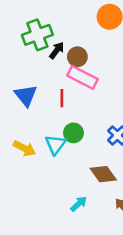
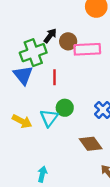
green cross: (37, 35) -> (33, 53), moved
pink rectangle: (83, 77) -> (87, 49), moved, turned -30
cyan arrow: (79, 204) -> (42, 174), moved, turned -35

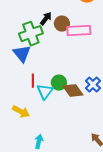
red line: (55, 77) -> (33, 81), moved
yellow arrow: (22, 121) -> (21, 112), moved
brown diamond: (91, 144) -> (73, 91), moved

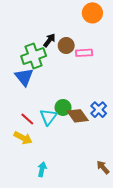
pink rectangle: (79, 31) -> (84, 53), size x0.7
red line: (33, 81) -> (27, 119), moved, turned -48

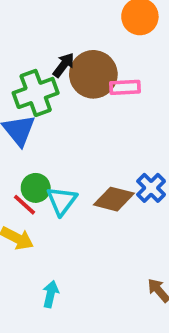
brown circle: (66, 45) -> (93, 74), size x1.6
green circle: (63, 107) -> (36, 188), moved
brown diamond: (78, 116) -> (114, 199), turned -40

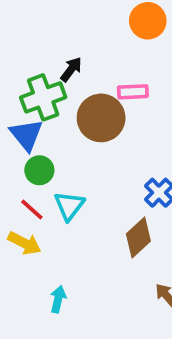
brown circle: (93, 74) -> (101, 118), moved
green circle: (36, 188) -> (39, 170), moved
brown diamond: (114, 199) -> (138, 238), moved, turned -57

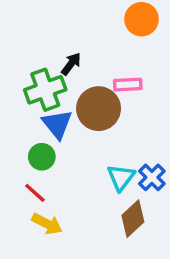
blue triangle: (26, 135) -> (57, 124), moved
cyan triangle: (69, 206) -> (121, 177), moved
yellow arrow: (24, 243) -> (47, 224), moved

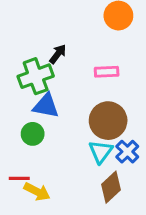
brown circle: (99, 109) -> (108, 121), moved
blue triangle: (57, 124) -> (46, 106), turned -40
red line: (35, 193) -> (19, 178), moved, turned -42

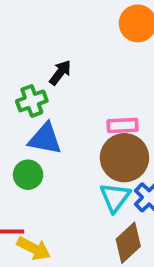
pink rectangle: (107, 72) -> (123, 126), moved
green cross: (36, 76) -> (32, 101), size x0.7

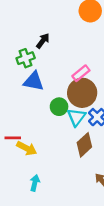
pink rectangle: (123, 126) -> (81, 73), turned -36
green circle: (28, 175) -> (59, 107), moved

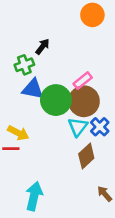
green circle: (59, 107) -> (56, 100), moved, size x1.6
yellow arrow: (27, 148) -> (18, 133), moved
cyan arrow: (35, 183) -> (34, 196), size x1.6

